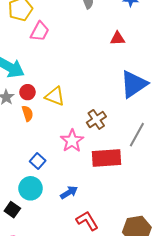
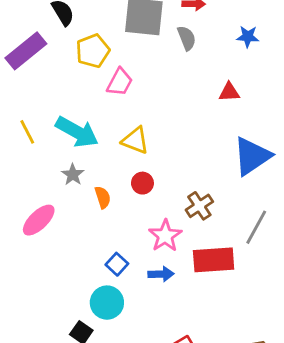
red circle: (27, 92) -> (142, 183), moved
yellow triangle: (55, 96) -> (135, 140), moved
blue arrow: (69, 192) -> (161, 274), moved, turned 30

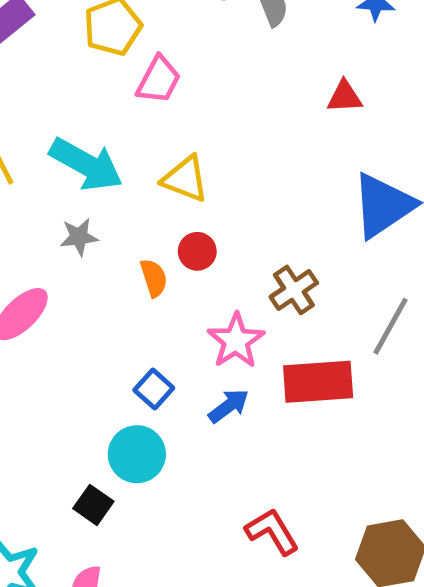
gray star: (73, 175) -> (79, 237), turned 30
orange semicircle: (103, 197) -> (154, 278), moved
blue arrow: (161, 274) -> (229, 406), turned -35

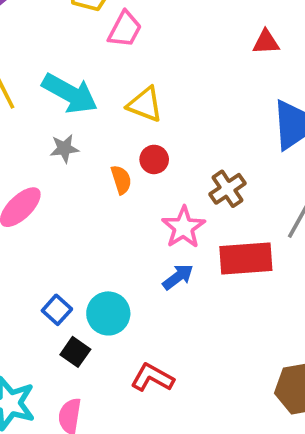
blue square: (154, 389) -> (57, 310), moved
red L-shape: (272, 532) -> (152, 378), moved, turned -30

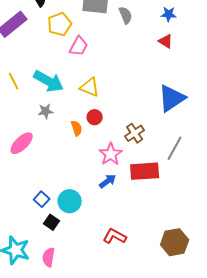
red triangle: (266, 42) -> (166, 41), moved, turned 35
red L-shape: (152, 378) -> (115, 236), moved

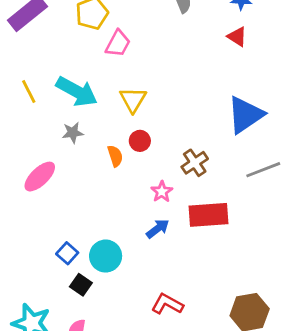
yellow triangle: (90, 87) -> (133, 100), turned 40
gray line: (175, 148) -> (263, 170), moved, turned 40
pink star: (111, 154) -> (162, 192), size x0.7

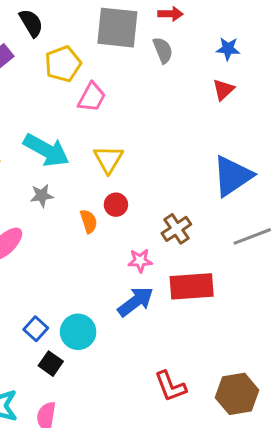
red triangle: (237, 37) -> (223, 90), turned 45
pink star: (162, 192) -> (140, 261), turned 30
blue arrow: (158, 229) -> (136, 302), size x1.4
red L-shape: (167, 304) -> (170, 386), moved, turned -140

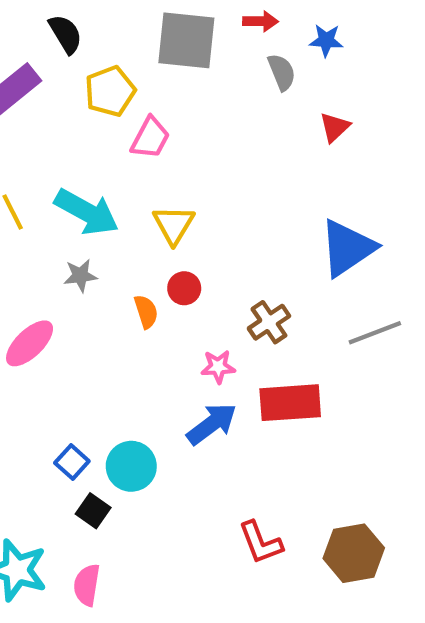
blue star: (228, 49) -> (326, 40), moved
gray semicircle: (163, 50) -> (282, 72), moved

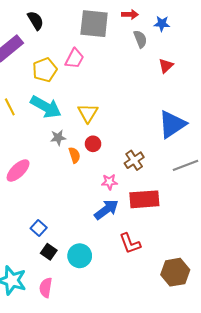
yellow pentagon: (110, 91) -> (45, 70), moved
pink trapezoid: (150, 138) -> (75, 59), moved
gray star: (80, 276) -> (58, 138), moved
cyan circle: (131, 466) -> (80, 256), moved
red L-shape: (260, 543) -> (130, 243), moved

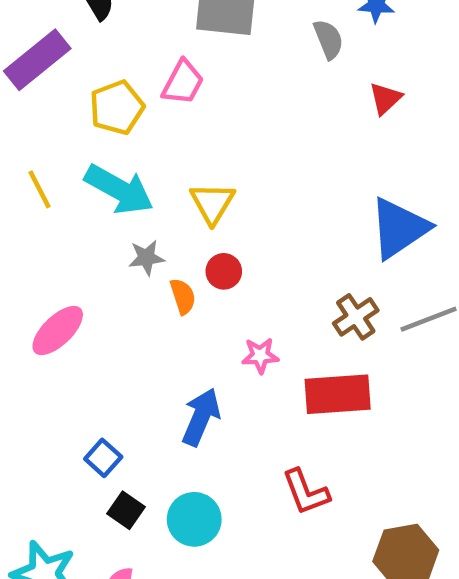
brown cross: (134, 160) -> (356, 317), moved
blue arrow: (106, 210) -> (201, 417), moved, turned -30

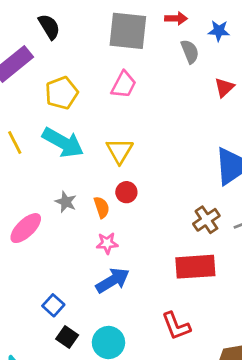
pink trapezoid: (183, 82) -> (124, 85), moved
gray star: (146, 258) -> (66, 202), moved, turned 30
pink star: (260, 356) -> (107, 243), moved
blue arrow: (201, 417) -> (113, 280), turned 36

